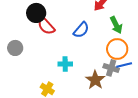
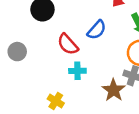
red semicircle: (46, 26) -> (68, 44), moved

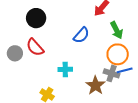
red semicircle: (68, 44) -> (35, 47), moved

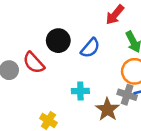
black circle: (36, 18) -> (58, 41), moved
cyan cross: (65, 69) -> (80, 91), moved

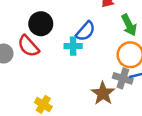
black circle: (58, 41) -> (41, 24), moved
cyan cross: (80, 91) -> (73, 46), moved

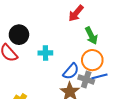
blue semicircle: (86, 31) -> (71, 71), moved

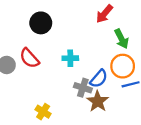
black circle: (19, 35) -> (41, 23), moved
gray cross: (86, 79) -> (83, 88), moved

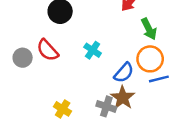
cyan cross: (70, 58) -> (93, 50), turned 35
gray cross: (83, 88) -> (106, 106), moved

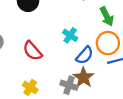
red semicircle: (48, 50) -> (32, 51), moved
cyan cross: (93, 50) -> (70, 35), moved

